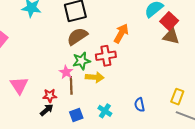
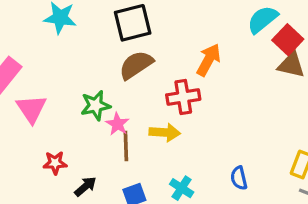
green star: (81, 61) -> (96, 105), moved
pink triangle: (19, 85) -> (31, 109), moved
red star: (50, 96) -> (55, 163), moved

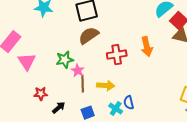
orange arrow: (209, 60) -> (147, 47), moved, turned 138
yellow arrow: (165, 132) -> (106, 86), moved
blue semicircle: (239, 178) -> (129, 103), moved

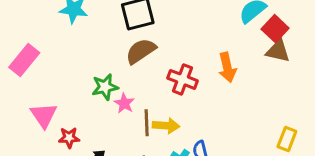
red cross: (117, 55) -> (182, 79), turned 30
pink triangle: (27, 62) -> (44, 115), moved
brown line: (83, 84) -> (147, 123), moved

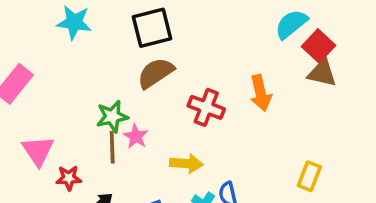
brown line: (147, 123) -> (112, 147), moved
yellow rectangle: (287, 139) -> (309, 176), moved

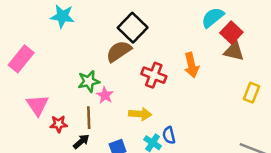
black square: (152, 28) -> (133, 28), moved, turned -32
brown line: (112, 147) -> (89, 118), moved
yellow rectangle: (309, 176) -> (251, 93), moved

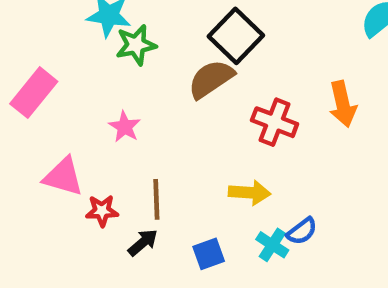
green star: (89, 81) -> (136, 45), moved
pink star: (105, 95) -> (125, 127), moved
pink triangle: (37, 105) -> (63, 177), turned -40
blue semicircle: (169, 135) -> (302, 231), turned -114

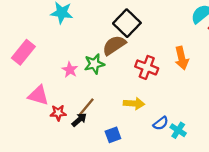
green star: (136, 45) -> (94, 64), moved
brown line: (156, 199) -> (86, 107), turned 42
black arrow: (143, 243) -> (79, 120), moved
cyan cross: (272, 245) -> (178, 130), moved

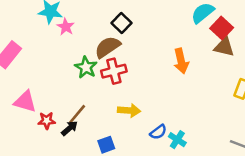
black square: (127, 23) -> (121, 23), size x0.7
green star: (94, 64) -> (86, 67), turned -30
red cross: (147, 67) -> (114, 71), moved, turned -35
pink star: (70, 70) -> (66, 27), moved

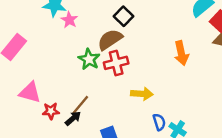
yellow arrow: (129, 110) -> (142, 94), moved
blue semicircle: (158, 132) -> (159, 122), turned -70

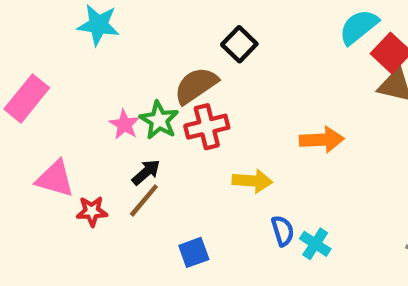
black square: (123, 16) -> (239, 44), moved
pink star: (69, 20) -> (124, 125), moved
orange arrow: (181, 53) -> (322, 140), moved, turned -80
black arrow: (73, 118) -> (146, 172), moved

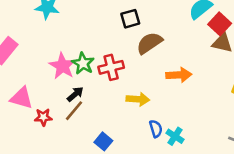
black square: (239, 44) -> (130, 19), turned 30
brown semicircle: (196, 85) -> (149, 43), moved
pink star: (124, 125) -> (62, 66), size x1.5
blue square: (194, 252) -> (103, 141), turned -30

